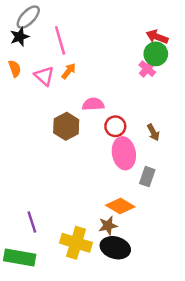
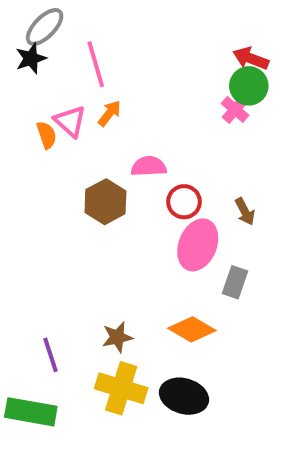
orange semicircle: (15, 69) -> (47, 135), moved
pink ellipse: (124, 153) -> (198, 245), turned 32
brown star: (108, 226) -> (117, 337), moved

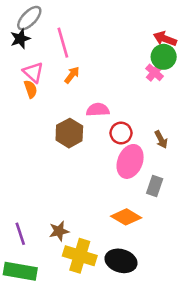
pink triangle: (70, 121) -> (33, 72), moved
brown star: (117, 337) -> (59, 231), moved
purple line: (50, 355) -> (20, 234), moved

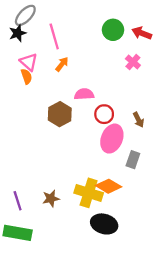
green circle: (164, 57) -> (113, 30), moved
yellow cross: (80, 256) -> (89, 193), moved

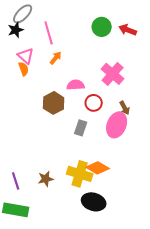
pink cross: (133, 62) -> (113, 74), moved, size x1.6
pink ellipse: (112, 139) -> (117, 125), moved
gray rectangle: (133, 160) -> (81, 128), moved

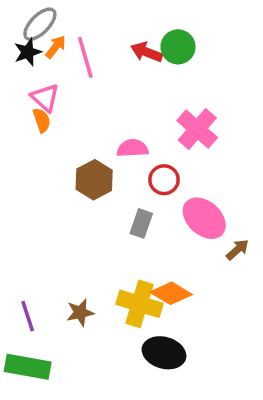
red arrow: (128, 30) -> (147, 52), moved
orange arrow: (56, 58) -> (56, 47), moved
brown arrow: (125, 108) -> (237, 250), moved, turned -104
pink ellipse: (117, 125) -> (204, 218), turned -70

